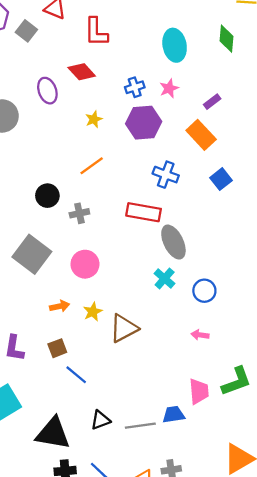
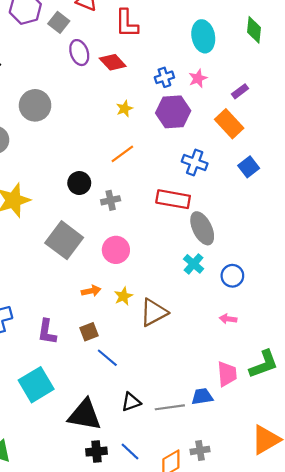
purple ellipse: (47, 91) -> (79, 53), moved

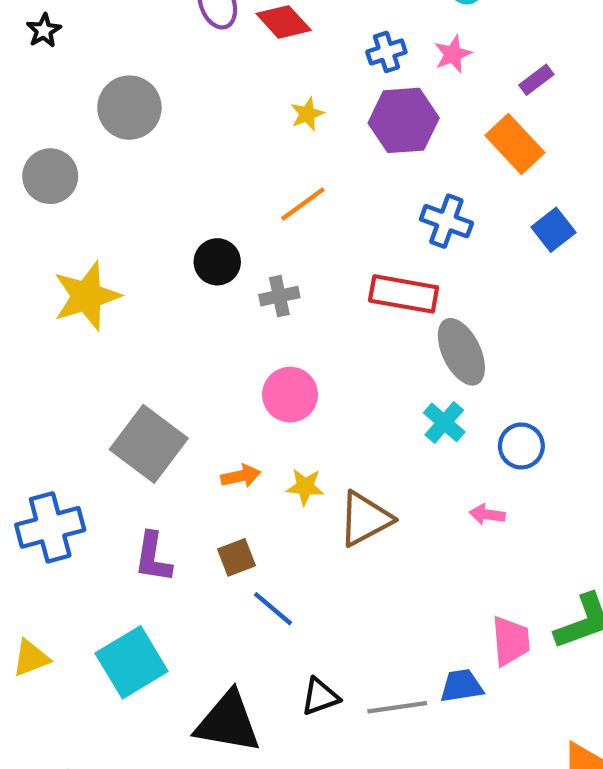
gray square: (64, 240) -> (149, 444), moved
yellow star: (123, 296) -> (305, 487), turned 30
pink arrow: (228, 319) -> (487, 515), moved

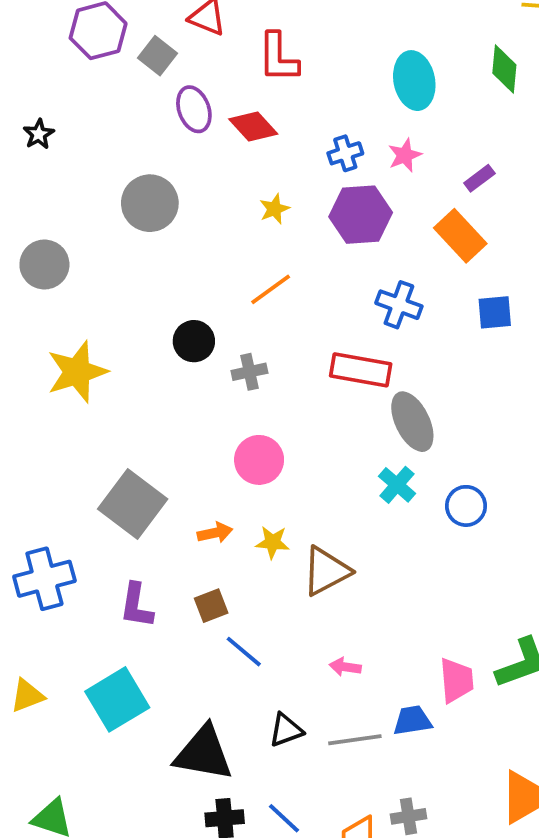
gray circle: (129, 108) -> (150, 203), moved
blue square: (553, 230) -> (495, 312), turned 33
pink arrow: (487, 515) -> (345, 667), moved

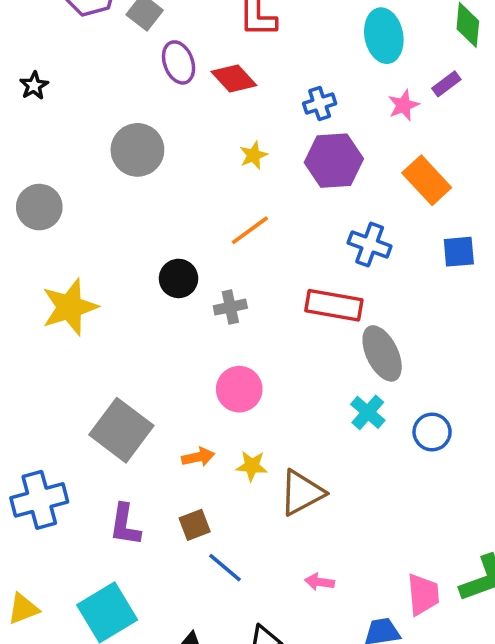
pink star: (405, 155) -> (403, 105), moved
purple rectangle: (479, 178) -> (446, 84), moved

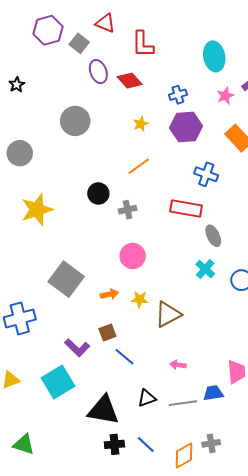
gray ellipse: (382, 353) -> (213, 236), size x0.7
purple L-shape: (125, 525) -> (77, 348), moved, turned -55

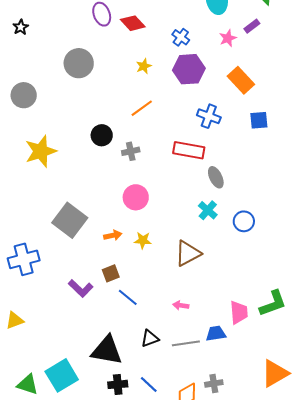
blue cross: (178, 95) -> (181, 37), turned -36
brown triangle: (168, 314) -> (188, 253), moved
cyan square: (58, 382) -> (62, 375), moved

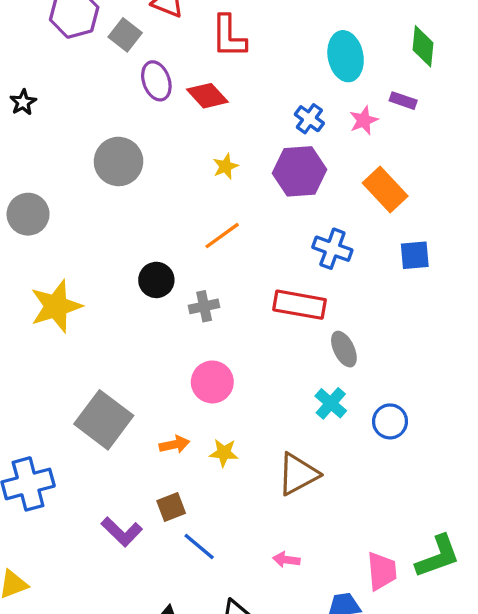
purple rectangle: (252, 26) -> (403, 101), turned 56
blue cross: (181, 37) -> (309, 119), moved

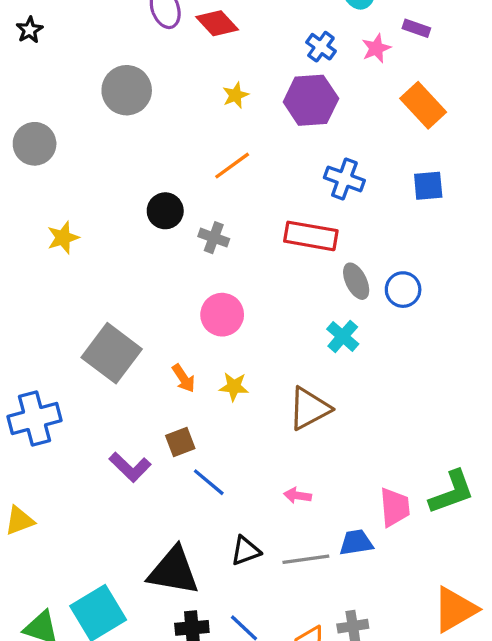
orange rectangle: (385, 189) -> (423, 105), moved
yellow star: (56, 306) -> (63, 238), size x0.6
gray cross: (204, 306) -> (214, 238), turned 32
blue circle: (390, 421) -> (403, 290), moved
orange arrow: (174, 444) -> (184, 378), turned 68

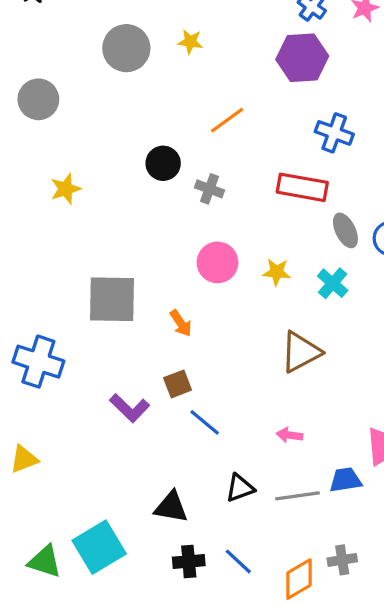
yellow star: (236, 95) -> (190, 42), moved, turned 30
gray square: (112, 353) -> (112, 299), turned -36
yellow star: (234, 387) -> (277, 272), moved
blue cross: (35, 419) -> (38, 362), turned 33
black triangle: (174, 571) -> (171, 507), size x0.7

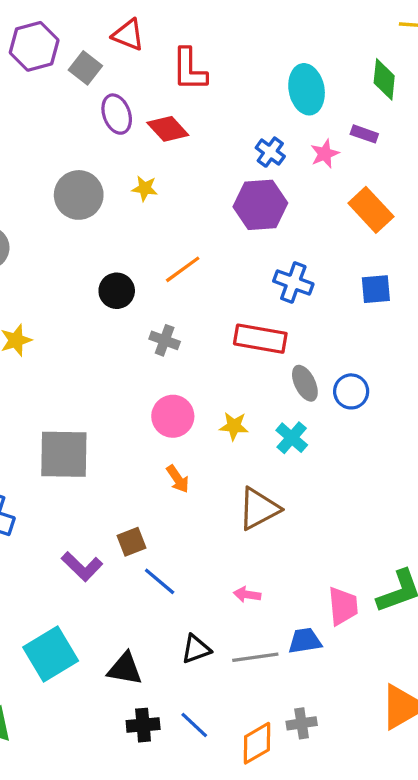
black circle: (163, 163) -> (117, 291), moved
orange arrow: (181, 323) -> (178, 479), moved
cyan square: (99, 547) -> (51, 654), moved

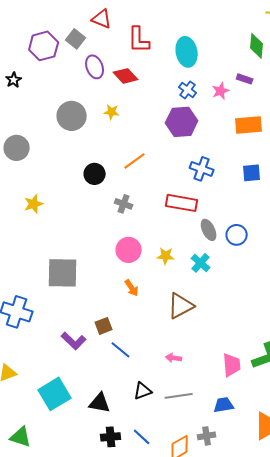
purple hexagon: (34, 46) -> (44, 46), moved
cyan ellipse: (307, 89) -> (187, 52), moved
orange rectangle: (371, 210) -> (249, 125), turned -52
blue trapezoid: (305, 641) -> (224, 405), moved

